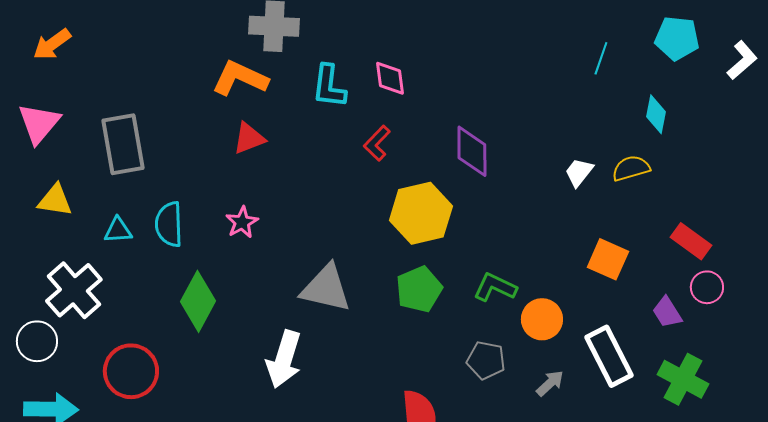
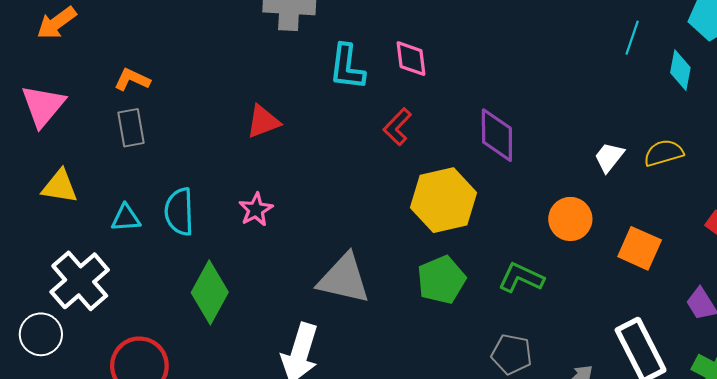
orange L-shape: (240, 78) -> (132, 80), moved, size x0.6
cyan diamond: (656, 114) -> (680, 70), moved
gray rectangle: (123, 144) -> (131, 128), size x0.6
orange circle: (542, 319) -> (570, 219), moved

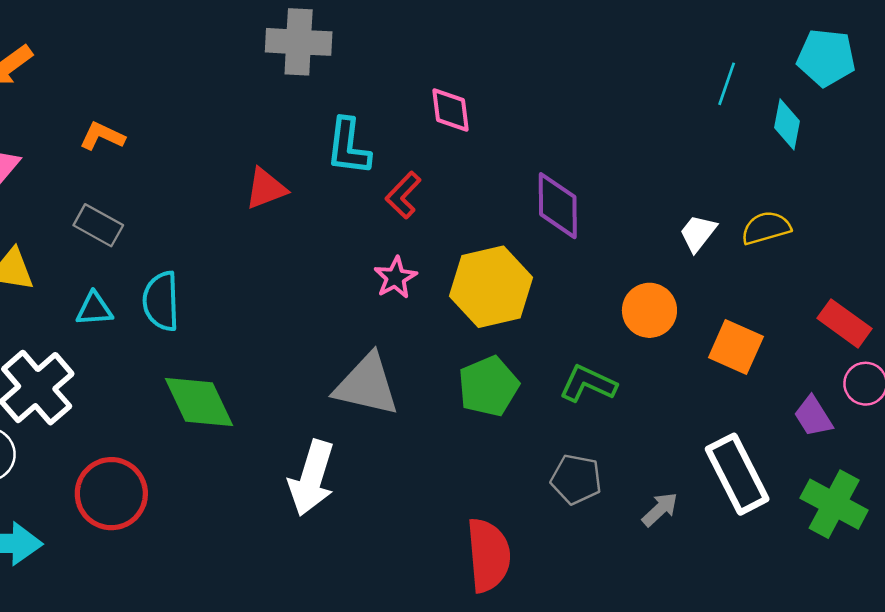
cyan L-shape: (347, 67) -> (348, 147), moved
red L-shape: (397, 127) -> (403, 195), moved
gray rectangle: (131, 128) -> (98, 225), moved, turned -51
pink star: (256, 210) -> (395, 278), moved
green diamond: (210, 292) -> (199, 402), turned -54

